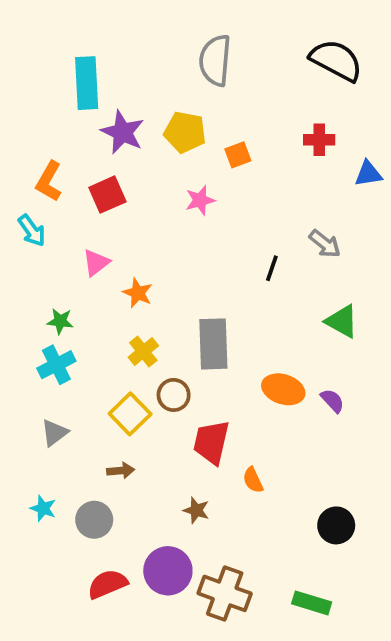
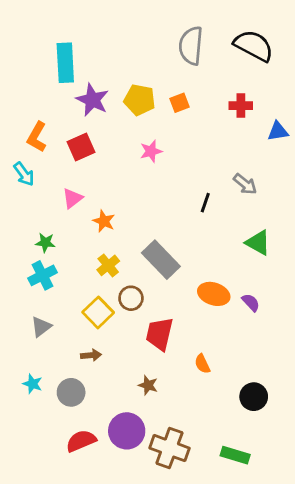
gray semicircle: (215, 60) -> (191, 46), moved
orange square: (238, 155) -> (179, 103), moved
gray rectangle: (213, 344) -> (161, 260), turned -42
orange semicircle: (253, 480) -> (202, 364), moved

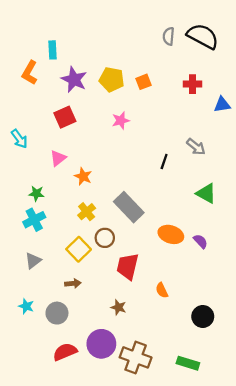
gray semicircle: (191, 46) -> (169, 36), moved, size x0.6
cyan rectangle: (65, 63) -> (52, 50), size x0.6
orange L-shape: (37, 137) -> (30, 73), moved

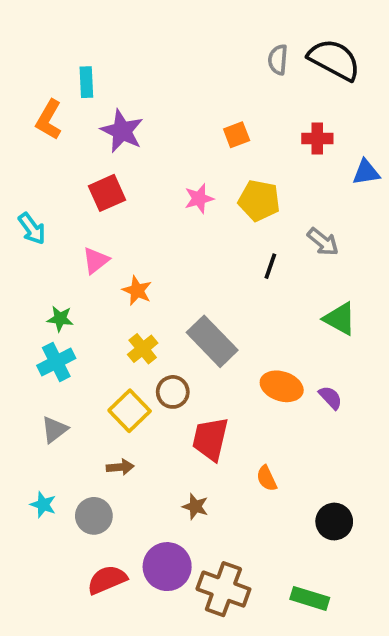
yellow pentagon: (112, 80) -> (259, 200), moved

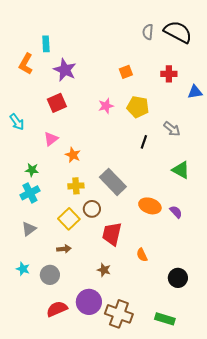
yellow cross: (143, 349) -> (76, 186), turned 35

